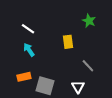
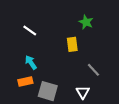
green star: (89, 21) -> (86, 22), moved
cyan arrow: (29, 50) -> (31, 62), moved

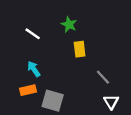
green star: (86, 22) -> (69, 24), moved
white triangle: (83, 92) -> (111, 102), moved

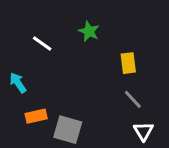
yellow rectangle: (80, 49) -> (128, 63), moved
cyan arrow: (34, 69) -> (18, 83), moved

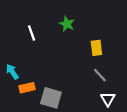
white line: (42, 43) -> (32, 33), turned 35
cyan arrow: (18, 83) -> (12, 72), moved

